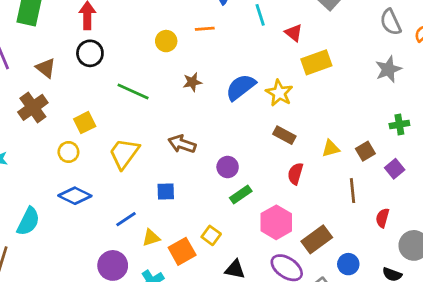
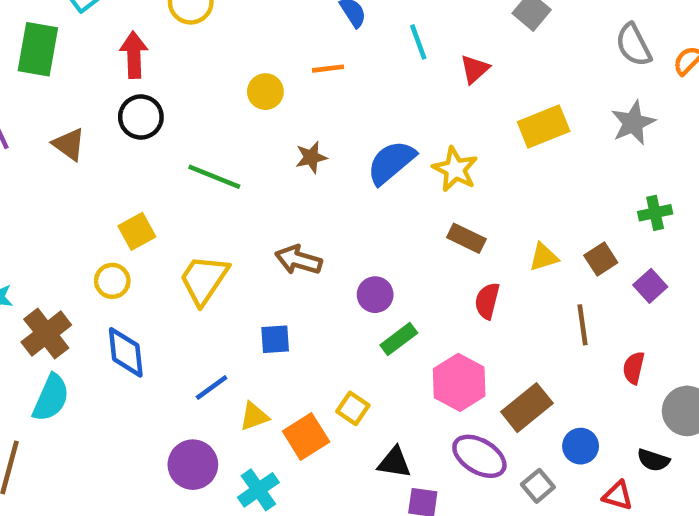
red triangle: (294, 33) -> (475, 69), turned 42
yellow rectangle: (316, 62) -> (544, 126), moved
brown cross: (33, 107) -> (46, 334), moved
blue diamond: (75, 196) -> (126, 352), turned 60

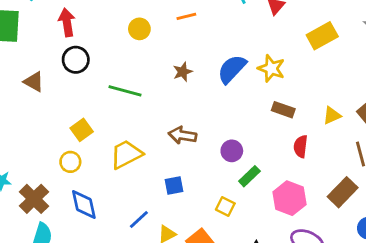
yellow circle: (265, 92) -> (139, 29), moved
yellow trapezoid: (204, 280) -> (126, 154), turned 36
yellow square: (353, 408) -> (225, 206), moved
brown rectangle: (527, 408) -> (343, 192), moved

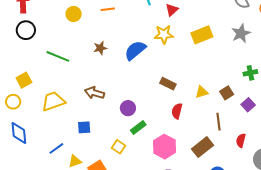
yellow star: (271, 68) -> (164, 34), moved, turned -30

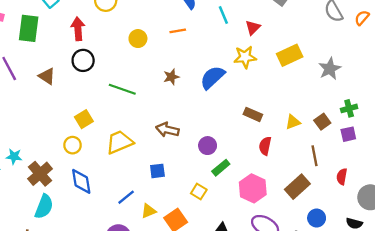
gray star: (241, 33) -> (330, 69), moved
green cross: (250, 73) -> (349, 108), moved
purple square: (248, 105) -> (348, 134), turned 32

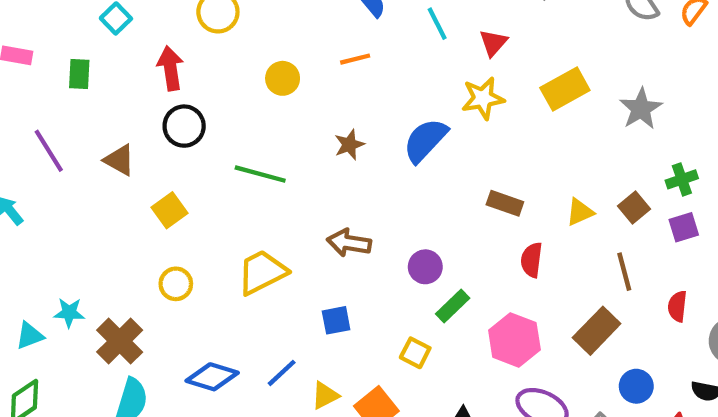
green rectangle: (29, 28) -> (79, 74), size x0.6
yellow square: (84, 119) -> (169, 210), moved
blue diamond: (81, 181) -> (212, 377), moved, turned -60

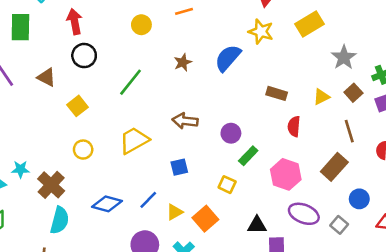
green rectangle: (79, 74) -> (20, 27), size x1.5
yellow star: (483, 98) -> (261, 32), turned 30
gray star: (641, 109) -> (344, 57), moved
green line: (260, 174) -> (131, 82), turned -64

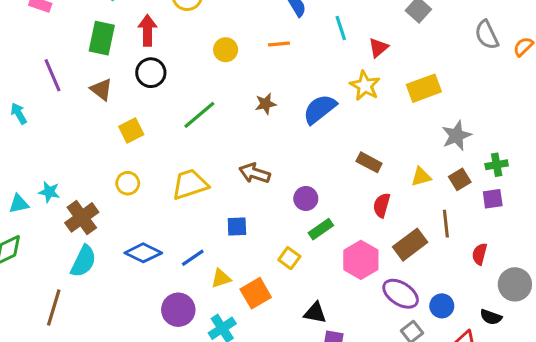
green rectangle: (20, 27) -> (102, 38), moved
brown rectangle: (334, 167) -> (410, 245), moved
purple ellipse: (304, 214) -> (401, 294), moved

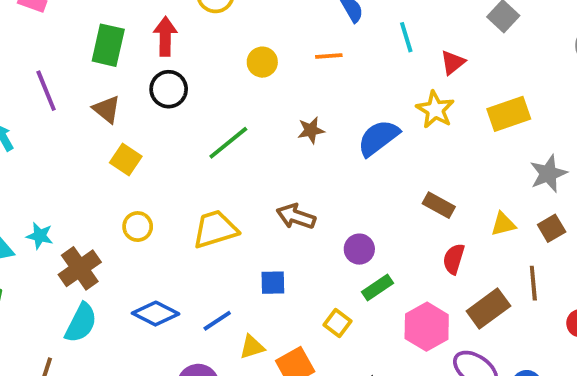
yellow square: (131, 131) -> (126, 159), moved, turned -30

